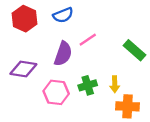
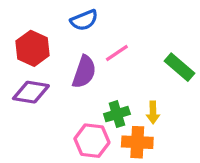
red hexagon: (25, 19) -> (33, 48), moved
pink hexagon: (56, 92) -> (92, 141), moved
orange cross: (127, 106) -> (137, 142), moved

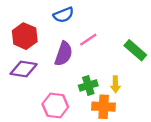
pink hexagon: (92, 141) -> (55, 105), moved

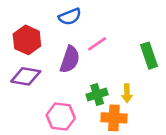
green rectangle: (135, 50) -> (149, 56), turned 30

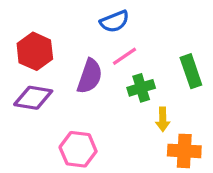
blue semicircle: (70, 17) -> (115, 21), moved
green cross: (97, 95) -> (141, 88), moved
orange cross: (114, 118) -> (184, 151), moved

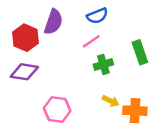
blue semicircle: (115, 21) -> (97, 16), moved
purple semicircle: (90, 76) -> (53, 22), moved
yellow arrow: (163, 119) -> (111, 101), moved, turned -63

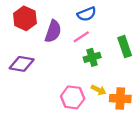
purple semicircle: (53, 22) -> (53, 31), moved
red hexagon: (26, 38) -> (25, 18), moved
pink hexagon: (57, 109) -> (73, 97), moved

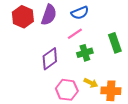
purple semicircle: (53, 31) -> (49, 15), moved
purple diamond: (22, 64) -> (50, 59), moved, turned -45

